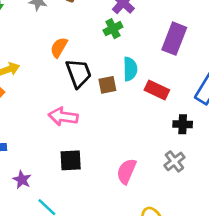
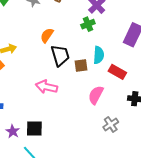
black square: (71, 160) -> (34, 128), moved
gray cross: (174, 161) -> (111, 124), moved
pink semicircle: (126, 171) -> (96, 95), moved

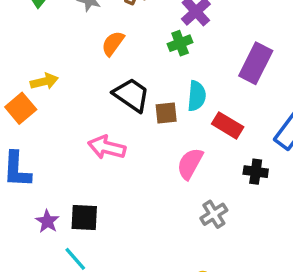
orange semicircle: (47, 35) -> (113, 43), moved
black trapezoid: (60, 55) -> (131, 95), turned -40

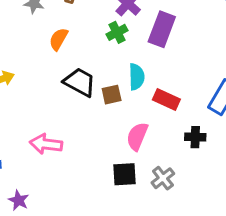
purple rectangle: (256, 63) -> (162, 29), moved
pink arrow: (107, 147) -> (46, 144), moved
black square: (84, 217) -> (124, 174), moved

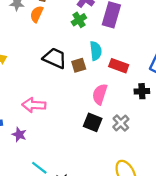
orange semicircle: (59, 39) -> (37, 14), moved
black square: (124, 174) -> (93, 122), turned 30
purple star: (19, 200) -> (19, 135), moved

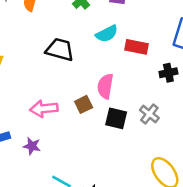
cyan semicircle: (96, 51) -> (107, 34), turned 78
brown square: (79, 65) -> (84, 104), moved
pink semicircle: (100, 94) -> (105, 86), moved

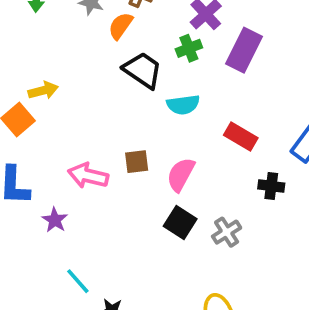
cyan semicircle: (107, 34) -> (183, 105), moved
black trapezoid: (60, 50) -> (143, 70), moved
brown square: (84, 104) -> (137, 162), moved

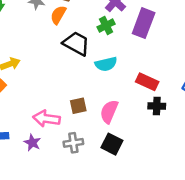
black cross: (271, 186) -> (157, 106), moved
purple star: (55, 220) -> (32, 143), moved
gray cross: (227, 232) -> (73, 143), moved, turned 30

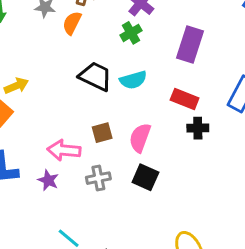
purple rectangle: (144, 23) -> (190, 44), moved
black trapezoid: (76, 43) -> (95, 76), moved

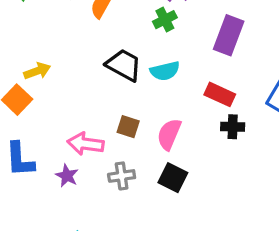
brown square: (102, 133) -> (128, 127), turned 30

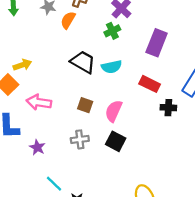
black cross: (233, 127) -> (168, 108), moved
pink arrow: (86, 144) -> (39, 102), moved
purple star: (67, 176) -> (37, 147), moved

